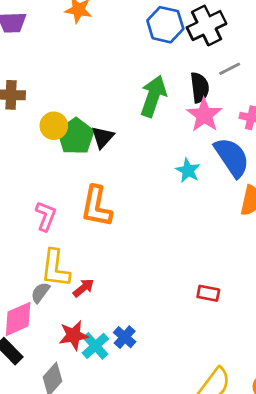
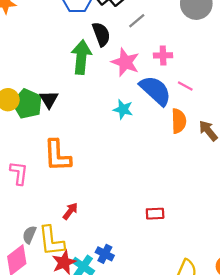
black semicircle: (200, 88) -> (101, 34), moved
yellow L-shape: (55, 268) -> (51, 241), moved
red arrow: (83, 288) -> (70, 211), moved
red rectangle: (208, 293) -> (155, 214), moved

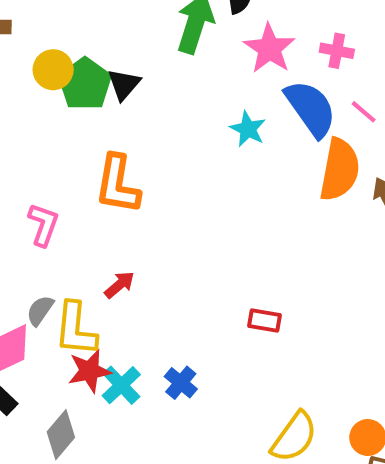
orange semicircle: (179, 121) -> (340, 170), size x1.4
pink L-shape: (19, 173) -> (43, 225), moved
blue cross: (105, 254) -> (181, 383), moved

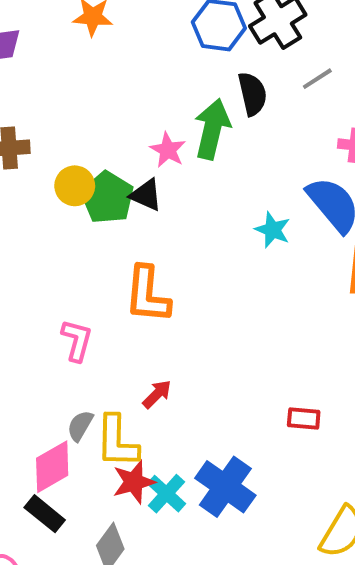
pink star: (269, 49) -> (168, 150), moved, size x0.7
black triangle: (124, 84) -> (146, 195), turned -42
blue cross: (181, 383) -> (225, 487), size x1.8

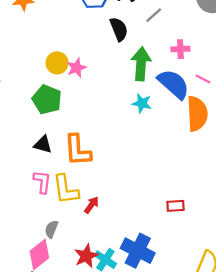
green arrow: (212, 129) -> (141, 64), moved
pink star: (168, 150) -> (76, 68), turned 30
yellow circle: (75, 186) -> (57, 63), moved
black triangle: (146, 195) -> (43, 144), moved
yellow L-shape: (117, 441) -> (66, 189), moved

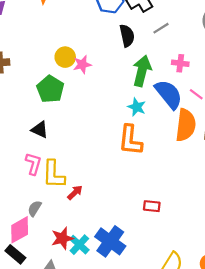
orange L-shape: (78, 150) -> (130, 140), moved

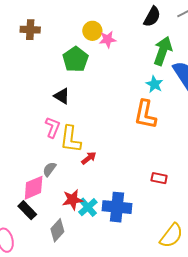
black semicircle: (127, 36) -> (152, 17), turned 35
blue cross: (110, 241) -> (117, 207), turned -36

